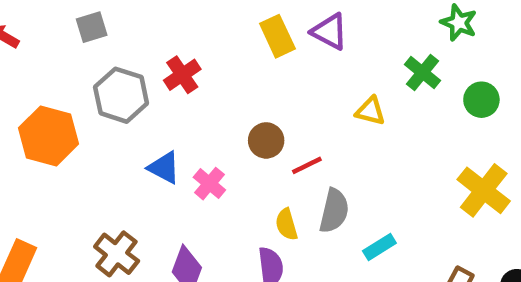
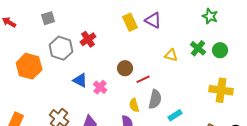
green cross: (423, 72) -> (198, 48), moved
yellow cross: (484, 190) -> (221, 90), turned -30

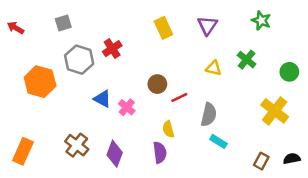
purple triangle: (153, 20) -> (207, 25), moved, turned 36
green circle: (220, 50) -> (289, 72), moved
yellow cross: (221, 90) -> (275, 111), turned 30
gray semicircle: (155, 99) -> (209, 115), moved
cyan rectangle: (175, 115) -> (218, 141), turned 64

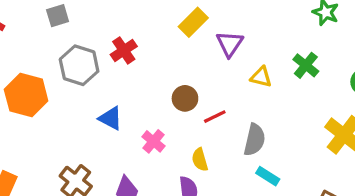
purple triangle: (207, 25) -> (230, 44), moved
yellow rectangle: (163, 28) -> (193, 22), turned 70
pink cross: (127, 107) -> (154, 141), moved

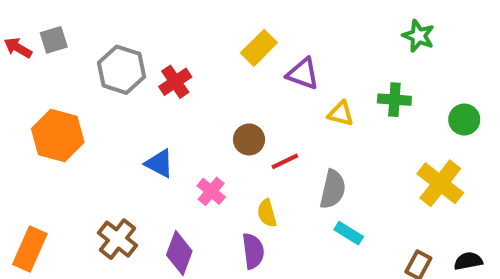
gray square: (58, 16) -> (54, 40), moved
purple triangle: (230, 44) -> (303, 74), turned -44
gray hexagon: (79, 65) -> (122, 70), moved
green cross: (306, 65) -> (394, 100), turned -35

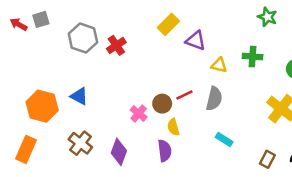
orange hexagon: (58, 135) -> (42, 106), moved
brown circle: (249, 139) -> (162, 104), moved
blue triangle: (159, 163) -> (79, 96), moved
gray semicircle: (333, 189) -> (214, 99), moved

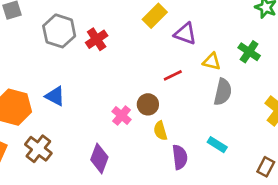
green cross: (253, 57) -> (249, 52), turned 30
red line: (184, 95) -> (173, 75), moved
gray semicircle: (214, 99) -> (223, 92), moved
brown cross: (80, 143) -> (38, 149), moved
purple semicircle: (165, 151) -> (180, 157), moved

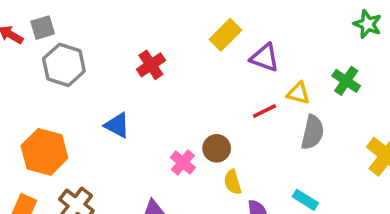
gray hexagon: (59, 31) -> (64, 65), moved
red line: (173, 75) -> (265, 111), moved
blue triangle: (55, 96) -> (117, 125), moved

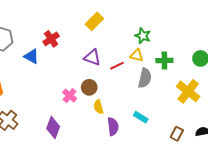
green star: (368, 24) -> (143, 36), moved
purple triangle: (265, 58) -> (92, 57), moved
green cross: (346, 81) -> (164, 61), moved, turned -35
blue triangle: (117, 125) -> (31, 56), moved

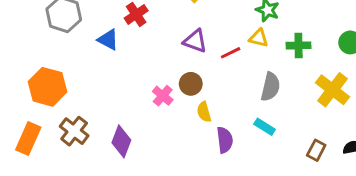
gray semicircle: (145, 78) -> (270, 87), moved
purple diamond: (53, 128) -> (121, 141), moved

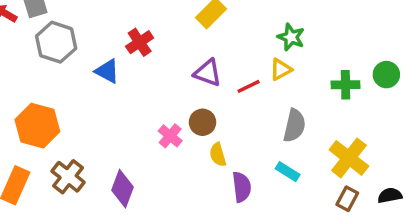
yellow triangle: (259, 38) -> (281, 69), turned -42
green cross: (299, 45) -> (346, 85), moved
yellow cross: (332, 90) -> (349, 158), moved

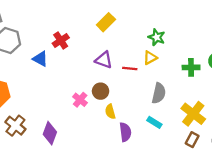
red line: (248, 86) -> (130, 69), turned 32

